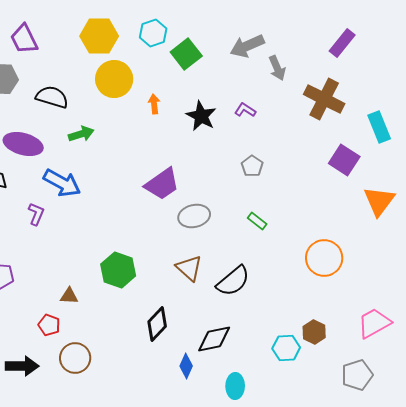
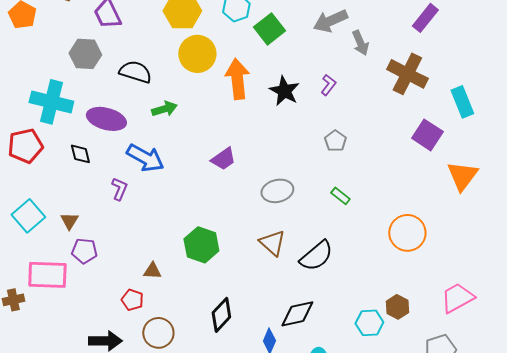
orange arrow: (154, 104) -> (237, 79), size x2.0
purple L-shape: (245, 110) -> (328, 85), turned 95
purple trapezoid: (162, 184) -> (223, 159), moved, size x0.7
black diamond: (157, 324) -> (221, 315), moved

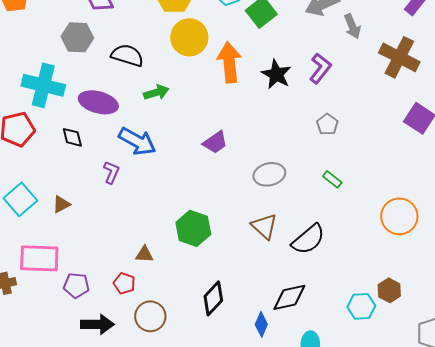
purple L-shape: (328, 85) -> (320, 68), size x1.4
brown triangle: (69, 221) -> (61, 204), turned 30
purple pentagon: (84, 251) -> (76, 285), moved

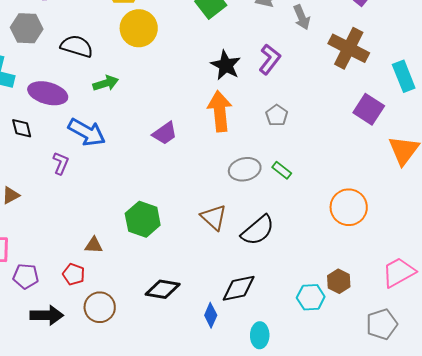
orange arrow: (229, 62) -> (220, 111), moved
gray ellipse: (269, 174) -> (245, 169), moved
black diamond: (213, 298) -> (163, 289), turned 56

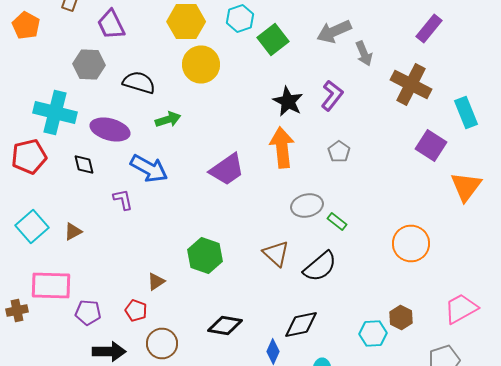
purple trapezoid: (165, 133) -> (227, 170), size x1.4
purple L-shape: (61, 163) -> (123, 200), turned -35
green rectangle: (282, 170) -> (337, 222), moved
brown triangle: (94, 245) -> (156, 282), turned -36

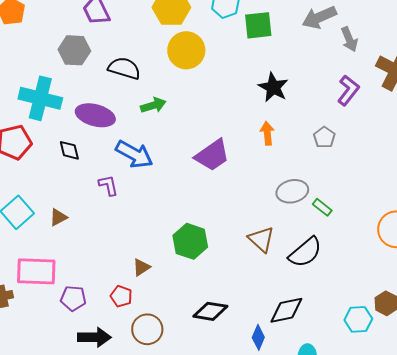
green square: (273, 40) -> (258, 25), turned 32
purple L-shape: (332, 96) -> (348, 90), moved
orange arrow: (282, 148) -> (267, 133), size x0.6

